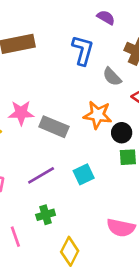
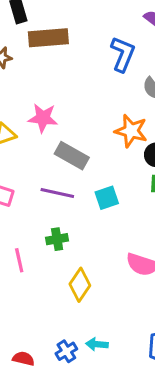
gray rectangle: (54, 127) -> (72, 156), moved
purple line: (41, 175) -> (57, 193), turned 36

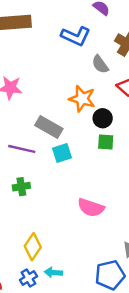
blue L-shape: (123, 54) -> (76, 36), turned 92
gray rectangle: (72, 156) -> (49, 127), moved
yellow diamond: (80, 285) -> (33, 247), moved

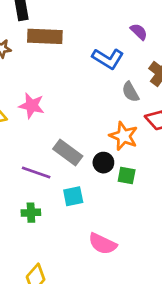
orange star: (82, 99) -> (124, 136), moved
black circle: (103, 118) -> (103, 163), moved
cyan square: (62, 153) -> (73, 196), moved

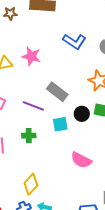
blue L-shape: (108, 59) -> (74, 41), moved
black circle: (103, 163) -> (82, 114), moved

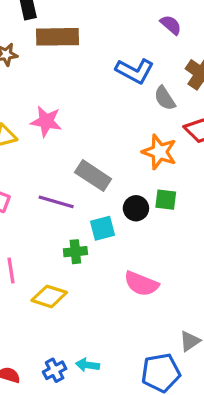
blue L-shape: (74, 41) -> (135, 71), moved
green cross: (29, 136) -> (75, 252), moved
yellow diamond: (31, 184) -> (49, 296), moved, turned 70

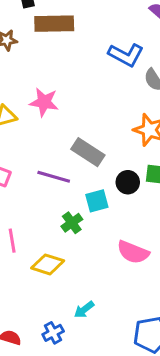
green cross: (75, 252) -> (72, 223), turned -30
cyan arrow: (87, 365) -> (84, 310), moved, turned -45

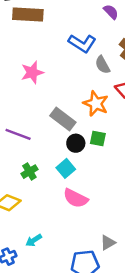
pink star: (44, 102) -> (32, 72), moved, turned -30
gray rectangle: (88, 152) -> (63, 119), moved
cyan square: (97, 201) -> (66, 168), moved, turned -30

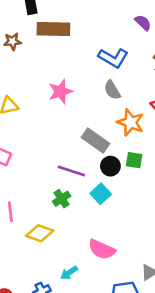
gray semicircle: (103, 65) -> (112, 90), moved
purple line: (18, 134) -> (71, 171), moved
pink semicircle: (76, 198) -> (102, 249), moved

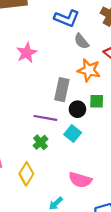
gray semicircle: (112, 90) -> (81, 41), moved
gray rectangle: (96, 141) -> (62, 90), turned 75
yellow diamond: (40, 233) -> (26, 174), turned -70

